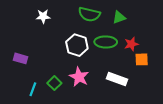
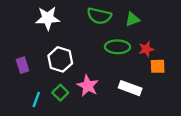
white star: (43, 16) -> (48, 18), size x1.5
white hexagon: (77, 45) -> (60, 59), moved
purple rectangle: (21, 58) -> (22, 65), turned 56

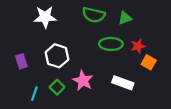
orange square: (158, 66) -> (149, 62), turned 32

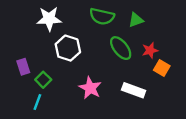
green ellipse: (111, 44) -> (121, 48), turned 50
white hexagon: (57, 56) -> (68, 48), moved
green square: (57, 87) -> (43, 80), moved

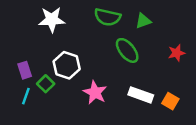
white hexagon: (68, 48) -> (67, 65), moved
red star: (150, 50) -> (177, 53), moved
orange square: (162, 68) -> (170, 101), moved
cyan line: (37, 102) -> (26, 96), moved

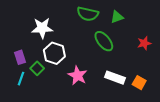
white star: (52, 20) -> (42, 28), moved

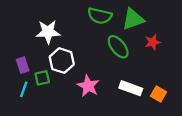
green triangle: (117, 17) -> (133, 19), size x1.5
red star: (144, 43) -> (153, 42), moved
green square: (37, 68) -> (42, 78), turned 32

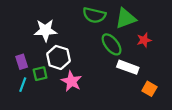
pink star: (88, 86) -> (71, 81), moved
white rectangle: (131, 88) -> (128, 67), moved

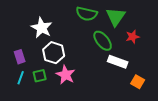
green triangle: (126, 18) -> (116, 17), turned -35
white star: (45, 30) -> (42, 28), turned 30
green square: (40, 74) -> (40, 76), moved

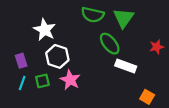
red star: (133, 37) -> (157, 47), moved
orange square: (138, 82) -> (147, 97), moved

